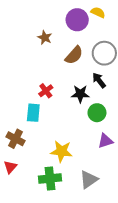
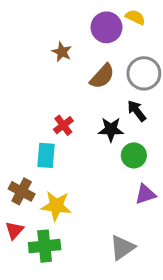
yellow star: (61, 151) -> (56, 206), moved
green cross: (50, 178) -> (45, 246), moved

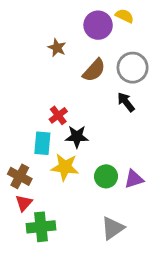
black star: (111, 130) -> (77, 137), moved
green circle: (134, 155) -> (106, 176), moved
yellow star: (56, 206) -> (65, 167), moved
red triangle: (14, 230) -> (24, 203), moved

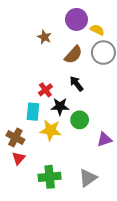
yellow semicircle: (125, 16) -> (97, 30), moved
black arrow: (126, 102) -> (76, 84), moved
green circle: (106, 176) -> (80, 120), moved
green cross: (41, 227) -> (50, 177), moved

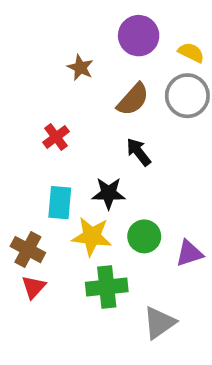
yellow semicircle: (97, 30) -> (191, 53), moved
red cross: (45, 90) -> (56, 137), moved
green circle: (80, 120) -> (144, 236), moved
green cross: (50, 177) -> (107, 287), moved

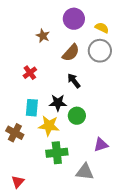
green circle: (144, 236) -> (77, 116), moved
purple triangle: (189, 253) -> (101, 145), moved
red triangle: (34, 287) -> (18, 182), moved
gray triangle: (159, 323) -> (85, 172), turned 42

